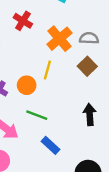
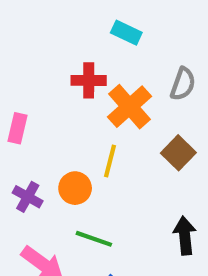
red cross: (23, 21) -> (89, 80), moved, turned -30
gray semicircle: (89, 38) -> (183, 84), moved, turned 108

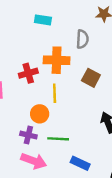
red cross: (89, 80) -> (28, 73), moved
orange cross: (130, 107) -> (57, 60), turned -30
purple cross: (28, 197) -> (28, 135), moved

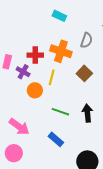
purple cross: (28, 135) -> (23, 72), moved
green line: (58, 139) -> (60, 112), moved

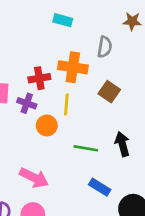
blue rectangle: (56, 139) -> (100, 187), moved

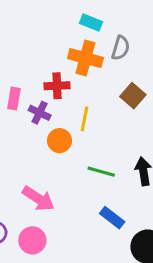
gray semicircle: (105, 47) -> (121, 48), moved
orange cross: (73, 67) -> (85, 58), moved
brown square: (109, 92) -> (133, 96), moved

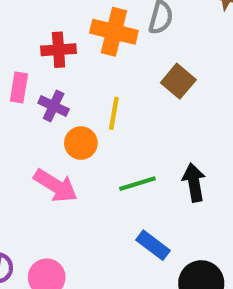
red cross: (57, 86) -> (59, 50), moved
green line: (101, 172) -> (137, 184), turned -32
pink arrow: (38, 199) -> (56, 186), moved

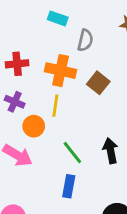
orange cross: (114, 32) -> (61, 71), moved
green line: (137, 184) -> (72, 153), turned 70
blue rectangle: (153, 245) -> (69, 186), moved, turned 65

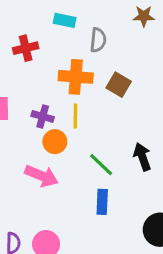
red cross: (17, 64) -> (26, 48), moved
purple cross: (15, 102) -> (43, 116), moved

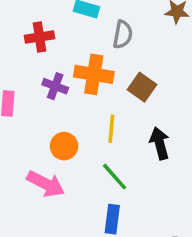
purple cross: (43, 116) -> (55, 86), moved
yellow line: (75, 116) -> (111, 129), moved
black arrow: (142, 157) -> (160, 143), moved

